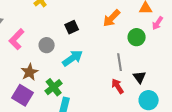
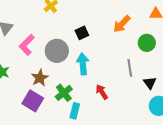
gray circle: (47, 45) -> (57, 51), size x1.5
cyan arrow: (73, 58) -> (83, 64), turned -60
red arrow: (118, 86) -> (102, 92), moved

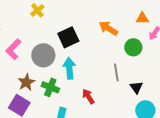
orange arrow: (122, 24) -> (108, 28), turned 78
black square: (82, 33) -> (68, 37), size x1.5
green cross: (64, 93) -> (50, 87), moved, turned -30

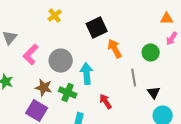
orange triangle: (142, 18) -> (167, 19), moved
orange arrow: (108, 28) -> (115, 49), moved, turned 30
black square: (68, 37) -> (97, 28), moved
brown star: (26, 82) -> (44, 88), turned -30

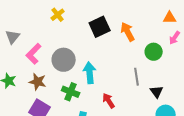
orange arrow: (115, 49) -> (128, 32), moved
brown star: (44, 88) -> (38, 82), moved

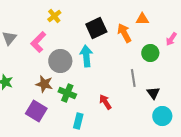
orange triangle: (170, 18) -> (142, 19), moved
pink L-shape: (34, 54) -> (38, 42), moved
cyan arrow: (90, 73) -> (86, 56), moved
brown star: (38, 82) -> (44, 84), moved

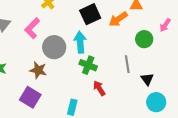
orange arrow: (124, 33) -> (118, 19), turned -96
green cross: (67, 93) -> (88, 65), moved

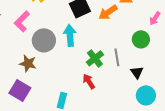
green circle: (144, 39) -> (141, 39), moved
green cross: (88, 65) -> (95, 58), moved, turned 30

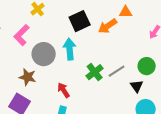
green circle: (141, 39) -> (147, 66), moved
gray line: (117, 57) -> (117, 71), turned 66
red arrow: (89, 81) -> (64, 90), moved

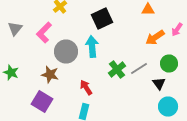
orange arrow: (108, 26) -> (155, 38), moved

